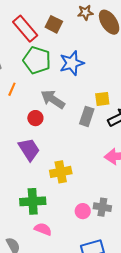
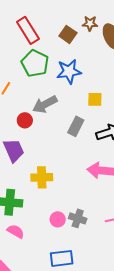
brown square: (54, 24) -> (68, 34), moved
gray arrow: (53, 99) -> (45, 104), turned -70
yellow square: (102, 99) -> (95, 99), moved

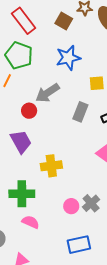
green pentagon: (35, 63) -> (19, 55), moved
gray cross: (78, 218) -> (91, 203), turned 36

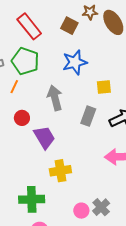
gray arrow: (47, 93) -> (55, 98), turned 110
red circle: (29, 111) -> (22, 118), moved
purple trapezoid: (21, 142) -> (44, 137), moved

